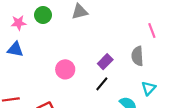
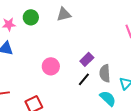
gray semicircle: (137, 56) -> (105, 73), moved

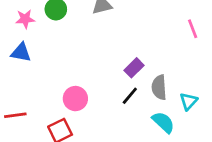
pink circle: (51, 66) -> (75, 99), moved

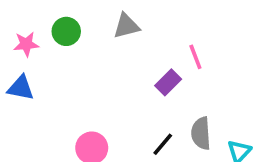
pink line: (193, 29) -> (195, 57), moved
purple rectangle: (134, 68) -> (168, 82), moved

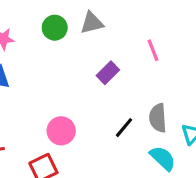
green circle: (66, 31) -> (55, 28), moved
purple rectangle: (168, 82) -> (108, 73), moved

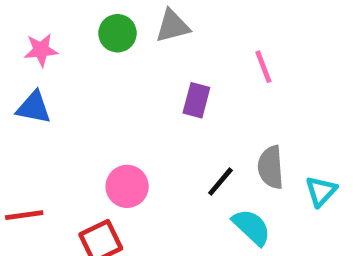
purple rectangle: (108, 73) -> (196, 100), turned -30
cyan semicircle: (163, 158) -> (252, 227), moved

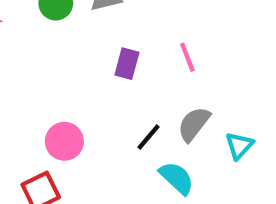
pink line: (263, 67) -> (187, 57), moved
gray semicircle: (271, 167) -> (194, 124), turned 42

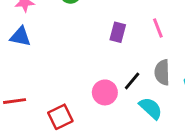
gray semicircle: (194, 124) -> (162, 72), turned -40
pink circle: (64, 141) -> (105, 92), moved

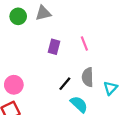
pink circle: (105, 92) -> (14, 85), moved

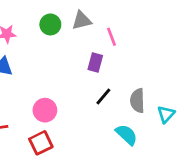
pink line: (84, 44) -> (112, 37), moved
black line: (65, 84) -> (103, 97), moved

